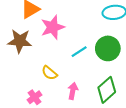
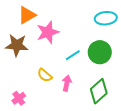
pink arrow: (73, 91) -> (67, 83), moved
pink cross: (35, 97) -> (19, 98), moved

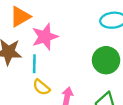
cyan line: (73, 55) -> (34, 64), moved, turned -56

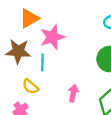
yellow semicircle: (41, 87) -> (30, 87), moved

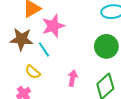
cyan line: (42, 62) -> (44, 49), turned -35

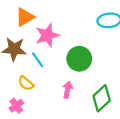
green circle: (106, 46) -> (79, 59), moved

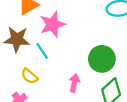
green circle: (79, 59) -> (102, 59), moved

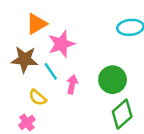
pink arrow: (74, 83) -> (72, 84), moved

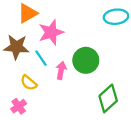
green circle: (113, 80) -> (86, 60), moved

